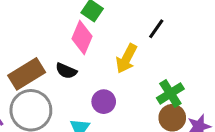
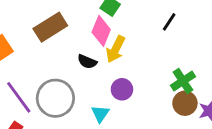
yellow arrow: (126, 59) -> (115, 49), moved
brown rectangle: (27, 74) -> (50, 27), moved

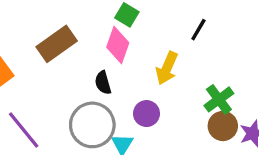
yellow arrow: (115, 49) -> (167, 68), moved
black semicircle: (87, 62) -> (103, 83), turned 54
gray circle: (55, 98) -> (92, 125), moved

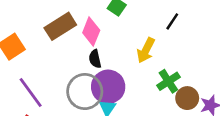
pink diamond: (118, 45) -> (91, 31), moved
green cross: (219, 99) -> (168, 81), moved
purple circle: (146, 114) -> (108, 87), moved, size x1.6

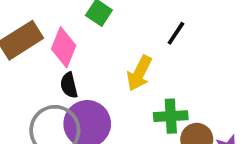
green cross: (168, 81) -> (171, 116), turned 30

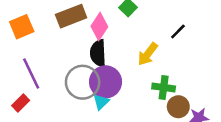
black semicircle: (69, 85) -> (98, 53), size x1.5

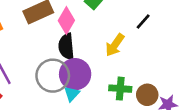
green cross: (164, 87) -> (120, 89), moved

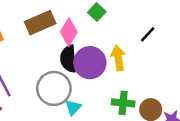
yellow arrow: (115, 45) -> (118, 58), turned 135
purple circle: (75, 74) -> (90, 63), moved

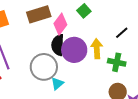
green cross: (123, 103) -> (117, 62), moved

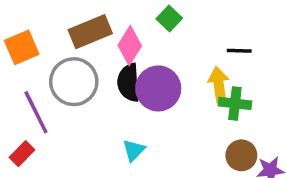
black line: (122, 33) -> (239, 51), turned 48
yellow arrow: (97, 49) -> (219, 84), moved
gray circle: (44, 67) -> (74, 82), moved

